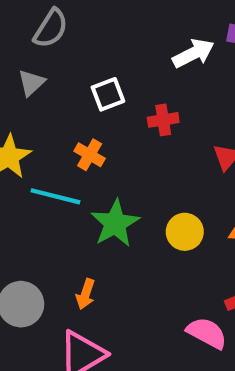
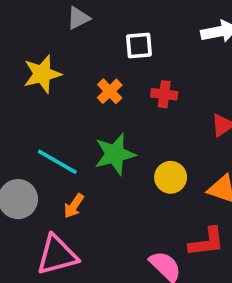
red cross: (163, 120) -> (164, 94), moved
cyan line: (55, 196) -> (57, 162), moved

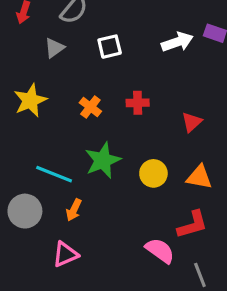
white square: (139, 45) -> (110, 47), moved
pink triangle: (57, 255) -> (65, 254), size x0.7

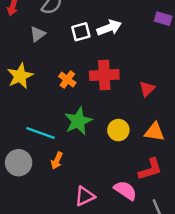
white arrow: (177, 42) -> (109, 28), moved
red cross: (138, 103) -> (104, 75), size x1.6
pink triangle: (65, 254) -> (85, 196), moved

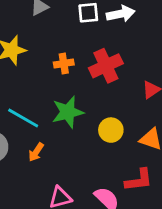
red cross: (104, 75) -> (106, 66), turned -32
orange cross: (67, 80) -> (64, 64), turned 35

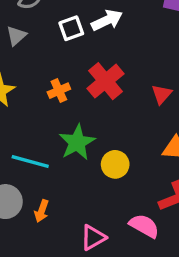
yellow circle: (111, 130) -> (115, 164), moved
orange arrow: (36, 152) -> (42, 211), moved

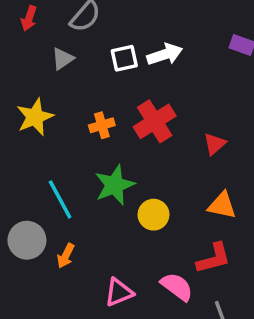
cyan line: (30, 161) -> (60, 199), turned 39

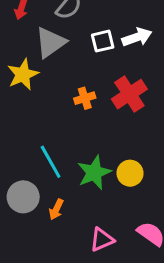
gray triangle: (63, 59) -> (50, 42), size x1.6
yellow star: (35, 117) -> (23, 74), moved
green star: (115, 185) -> (94, 173), moved

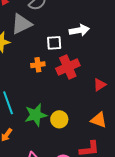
white square: (103, 41) -> (54, 43), moved

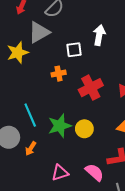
white arrow: (79, 30) -> (99, 35), turned -66
red cross: (68, 67) -> (91, 88), moved

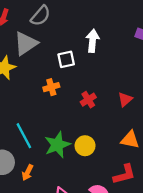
red cross: (91, 88) -> (88, 100), size x0.6

